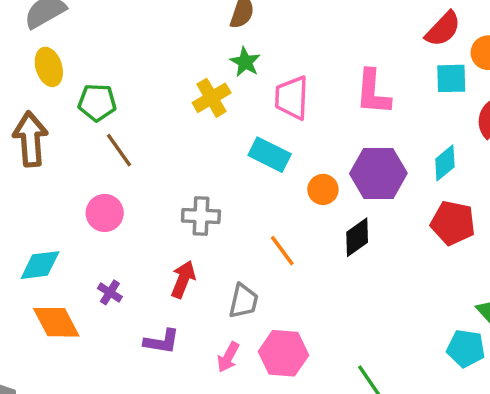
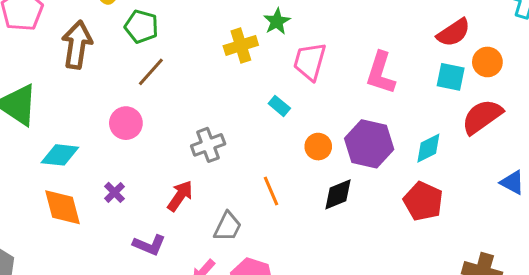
brown line: (119, 150) -> (151, 72), turned 64
cyan rectangle: (270, 155) -> (279, 106), size x0.6
gray cross: (201, 216) -> (208, 145), turned -36

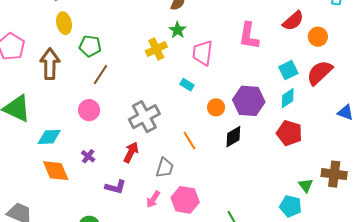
pink L-shape: (381, 73) -> (249, 36), moved
cyan square: (451, 77) -> (288, 70), moved, turned -30
gray cross: (208, 145) -> (144, 117), size x1.4

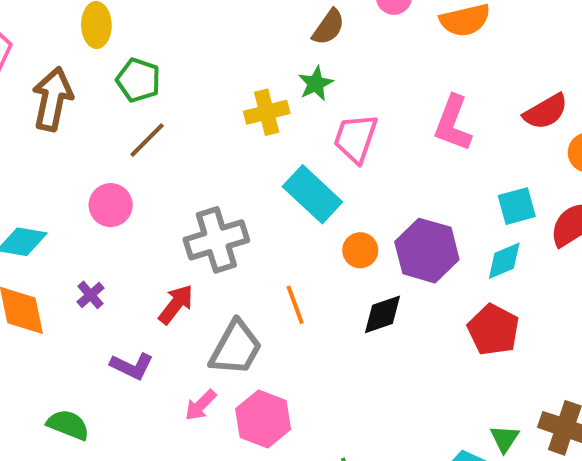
cyan rectangle: (187, 85) -> (312, 194), size x2.0
gray trapezoid: (165, 168) -> (236, 348), size x1.4

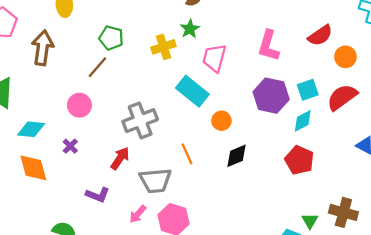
green pentagon: (138, 80) -> (111, 38), moved
purple hexagon: (427, 251) -> (271, 96), moved
purple cross: (91, 295) -> (70, 146), moved
gray trapezoid: (236, 348) -> (155, 181), turned 60

